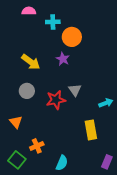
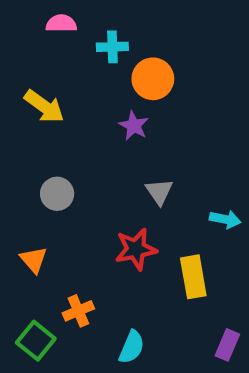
yellow arrow: (31, 62) -> (44, 106), moved
red star: (56, 100) -> (136, 249), moved
cyan arrow: (106, 103) -> (225, 219), turned 32

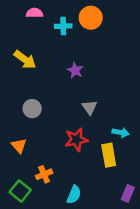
orange circle: (153, 79) -> (91, 18), moved
cyan arrow: (225, 219) -> (121, 132), moved

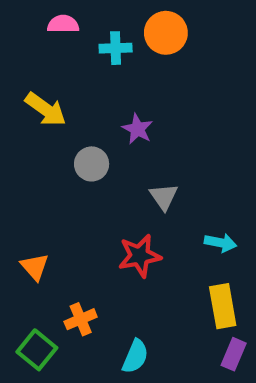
gray circle: (32, 109) -> (92, 164), moved
yellow rectangle: (109, 155) -> (223, 306), moved

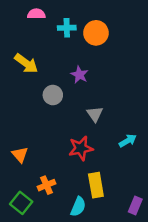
orange circle: (166, 33) -> (96, 33), moved
cyan arrow: (221, 243) -> (128, 141), turned -42
yellow rectangle: (223, 306) -> (96, 185), moved

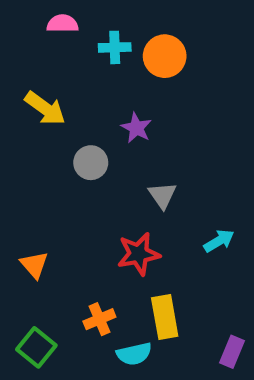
orange cross: (46, 185) -> (99, 319), moved
cyan semicircle: (78, 207) -> (134, 354), turned 54

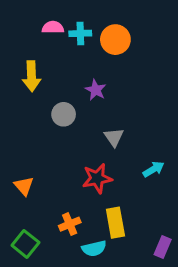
pink semicircle: (62, 24) -> (53, 27), moved
yellow arrow: (45, 108) -> (32, 76), turned 52

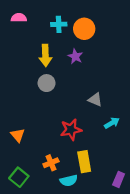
pink semicircle: (53, 27) -> (19, 18), moved
yellow arrow: (32, 76) -> (45, 55), moved
purple star: (96, 90) -> (75, 56), moved
gray triangle: (114, 137) -> (95, 100), moved, turned -32

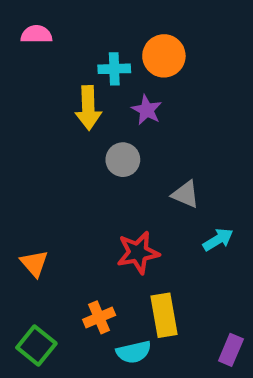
cyan cross: (59, 24) -> (114, 69), moved
gray circle: (47, 83) -> (123, 160), moved

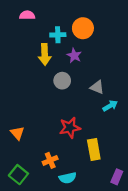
pink semicircle: (36, 34) -> (27, 15), moved
gray triangle: (186, 194) -> (97, 87), moved
cyan arrow: (218, 240) -> (110, 106), moved
yellow rectangle: (164, 315) -> (94, 149), moved

